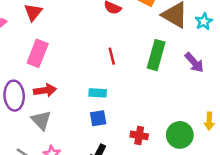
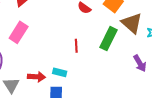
green rectangle: (156, 55) -> (108, 39), moved
red arrow: (45, 90) -> (37, 77), moved

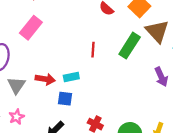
cyan rectangle: (60, 72) -> (71, 77), turned -32

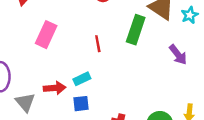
pink rectangle: (31, 28) -> (46, 35), moved

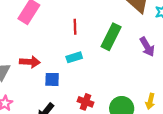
green rectangle: (136, 30) -> (111, 37), moved
cyan rectangle: (82, 79) -> (74, 57), moved

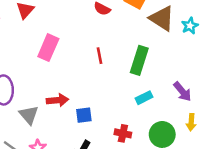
purple arrow: (147, 47) -> (182, 92), moved
cyan rectangle: (74, 57) -> (144, 98), moved

